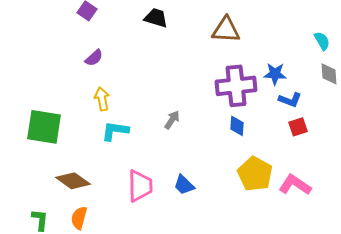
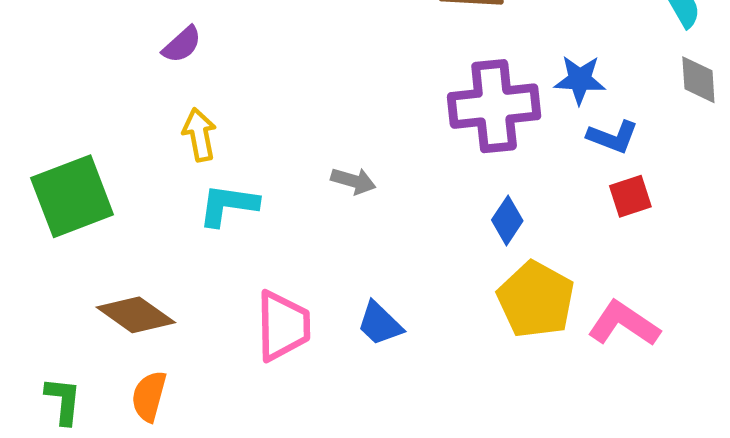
gray arrow: (172, 120) -> (353, 181), turned 72
blue diamond: (237, 126) -> (507, 220), moved, turned 30
green square: (44, 127) -> (72, 196), turned -30

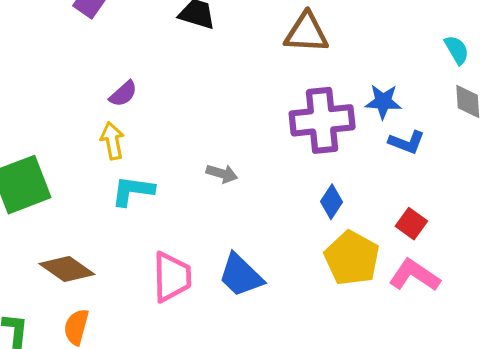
purple semicircle: (182, 45) -> (123, 94), moved
red square: (630, 196) -> (411, 224), moved, turned -36
blue trapezoid: (380, 324) -> (241, 275), size x1.4

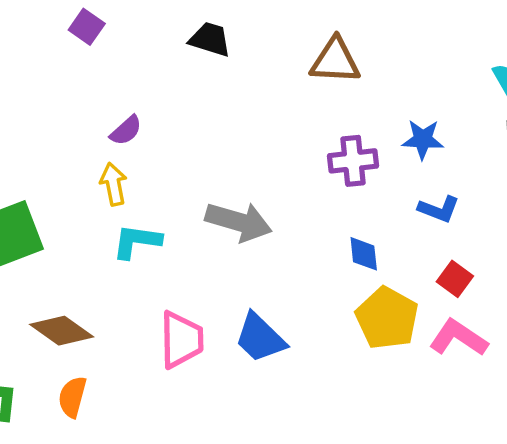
purple cross: (322, 120) -> (353, 161), size x0.7
blue L-shape: (407, 142) -> (439, 209), moved
gray arrow: (222, 174) -> (239, 222), size x1.8
blue diamond: (331, 202) -> (364, 254), turned -40

